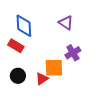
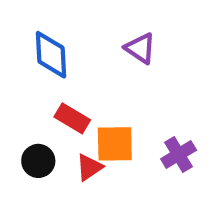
red rectangle: (16, 46) -> (72, 118), moved
purple cross: (73, 53) -> (179, 155), moved

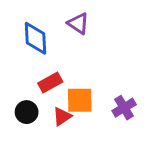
purple triangle: (140, 48) -> (78, 23), moved
red rectangle: (72, 118) -> (50, 83), turned -60

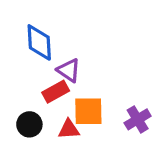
purple triangle: (78, 23) -> (69, 70), moved
red triangle: (62, 116) -> (69, 129), turned 30

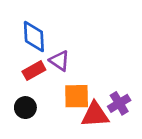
red rectangle: (56, 92) -> (34, 71), moved
red triangle: (69, 129) -> (95, 115), moved, size x1.5

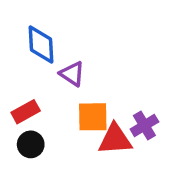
red rectangle: (34, 71) -> (26, 112), moved
black circle: (25, 108) -> (31, 144), moved

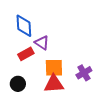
red rectangle: (26, 112) -> (26, 54), moved
red triangle: (115, 139) -> (54, 84), moved

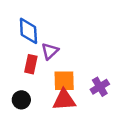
purple triangle: (42, 43) -> (50, 51), turned 42
red rectangle: (26, 54) -> (31, 64), turned -49

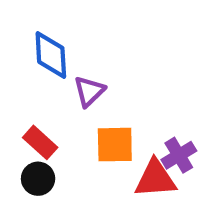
red rectangle: (31, 64) -> (40, 142), moved, turned -60
red triangle: (64, 100) -> (155, 179), moved

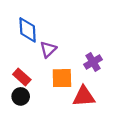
purple cross: (179, 155) -> (93, 62), moved

